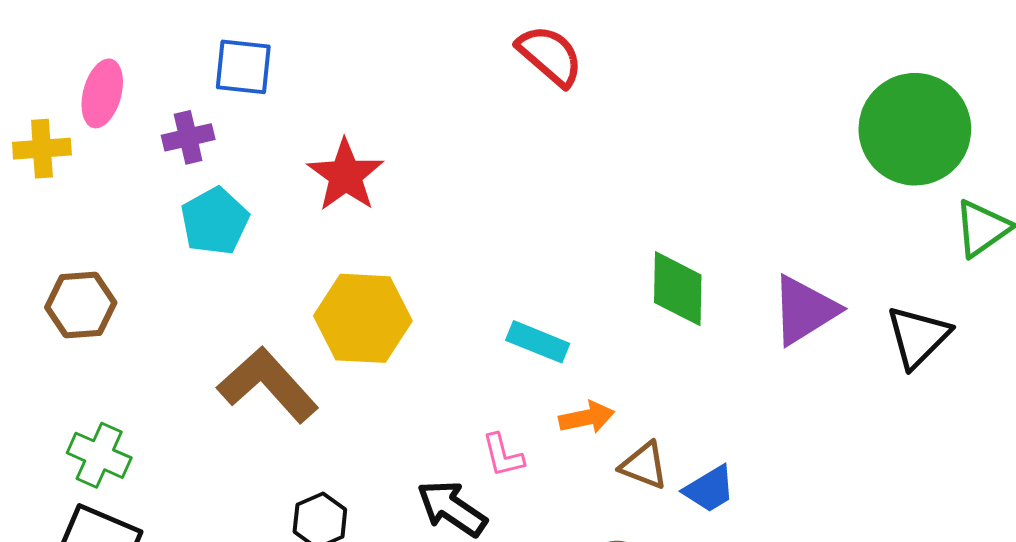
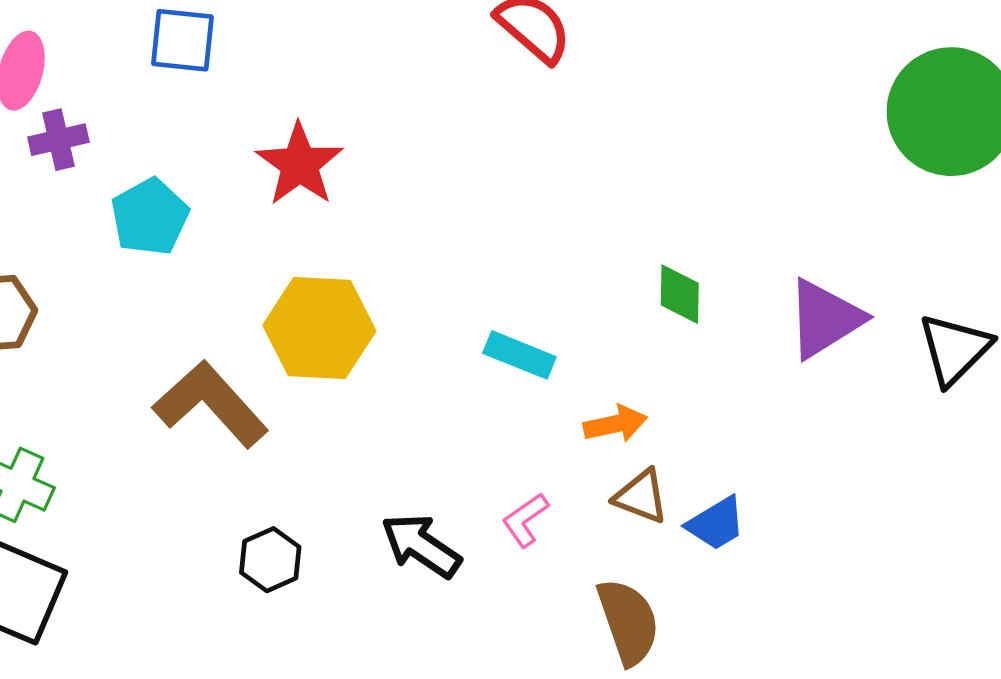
purple cross: (188, 137) -> (58, 140), moved
green diamond: (678, 289) -> (680, 294), size x0.7
orange arrow: (587, 417) -> (615, 424), moved
pink L-shape: (503, 455) -> (525, 520), moved, turned 69

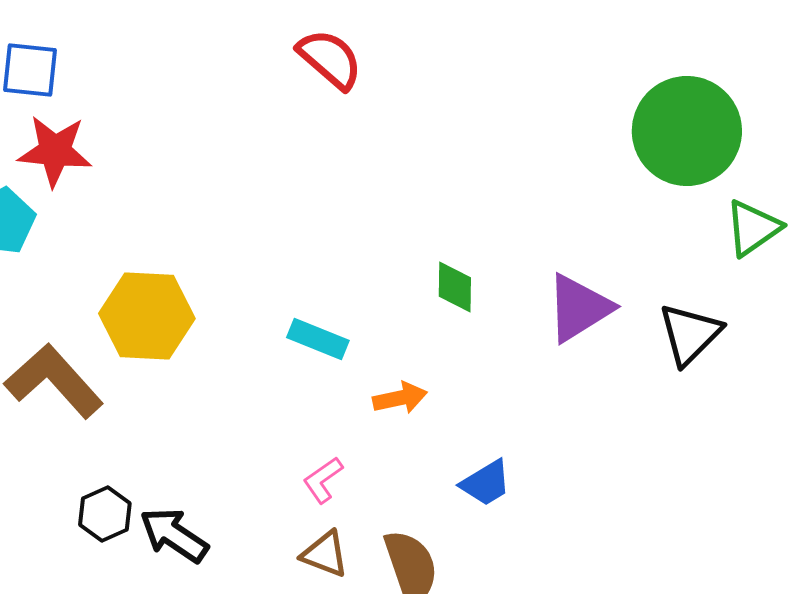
red star: (299, 164) -> (55, 151), moved, turned -30
brown triangle: (641, 497) -> (325, 554), moved
black arrow: (421, 546) -> (174, 535), moved

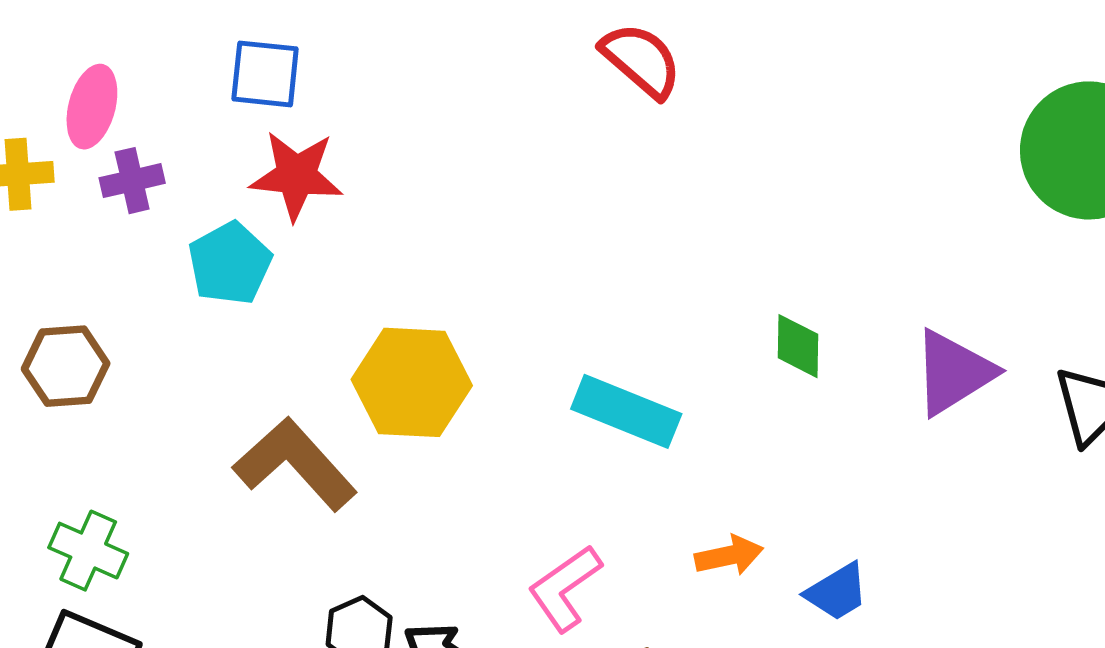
cyan rectangle: (318, 339) -> (626, 411), size x1.4
orange arrow: (400, 398) -> (729, 556), moved
pink L-shape: (323, 480) -> (565, 588), moved, size x1.5

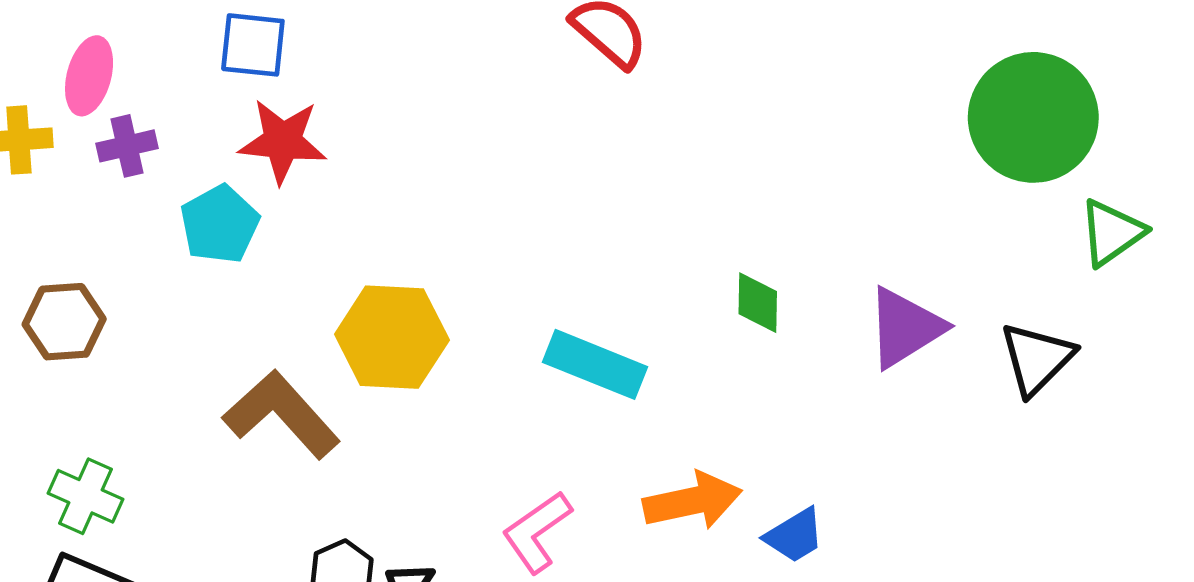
orange arrow: (729, 556) -> (692, 501), size x1.5

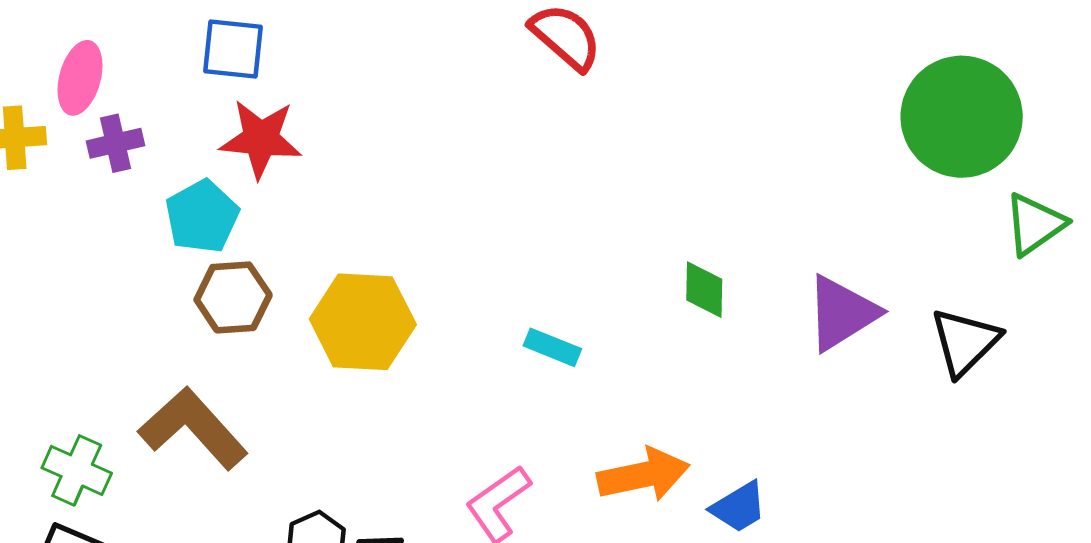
brown hexagon: (64, 322) -> (233, 297), moved
cyan rectangle: (595, 364) -> (552, 347), size x0.6
brown L-shape: (281, 414) -> (193, 428), moved

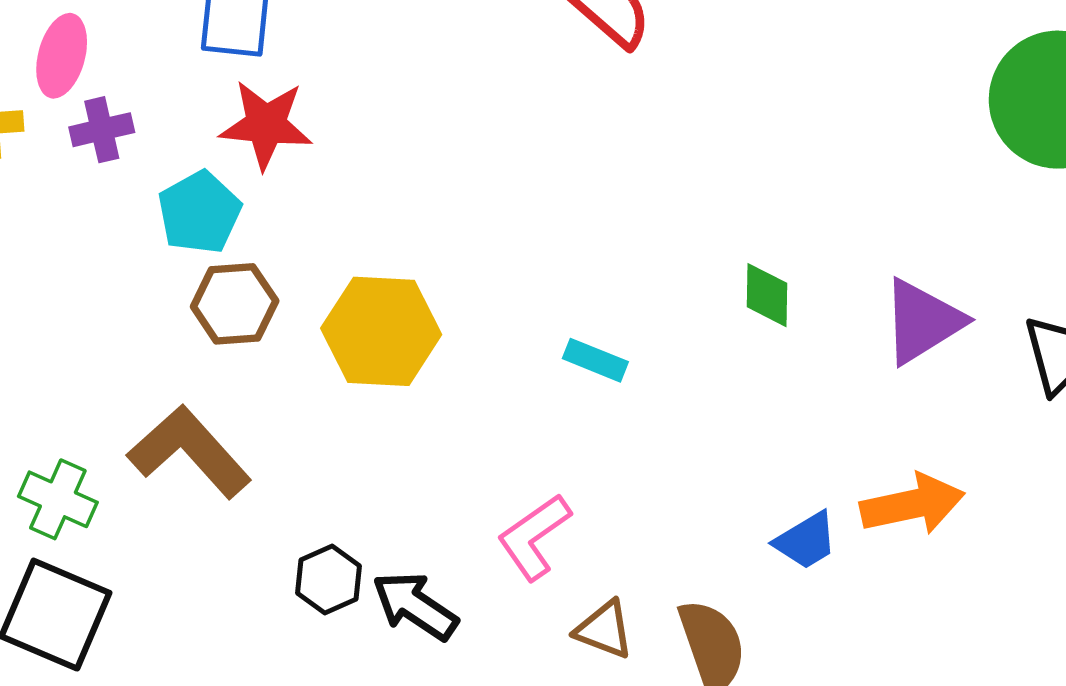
orange arrow: (643, 475) -> (912, 504), moved

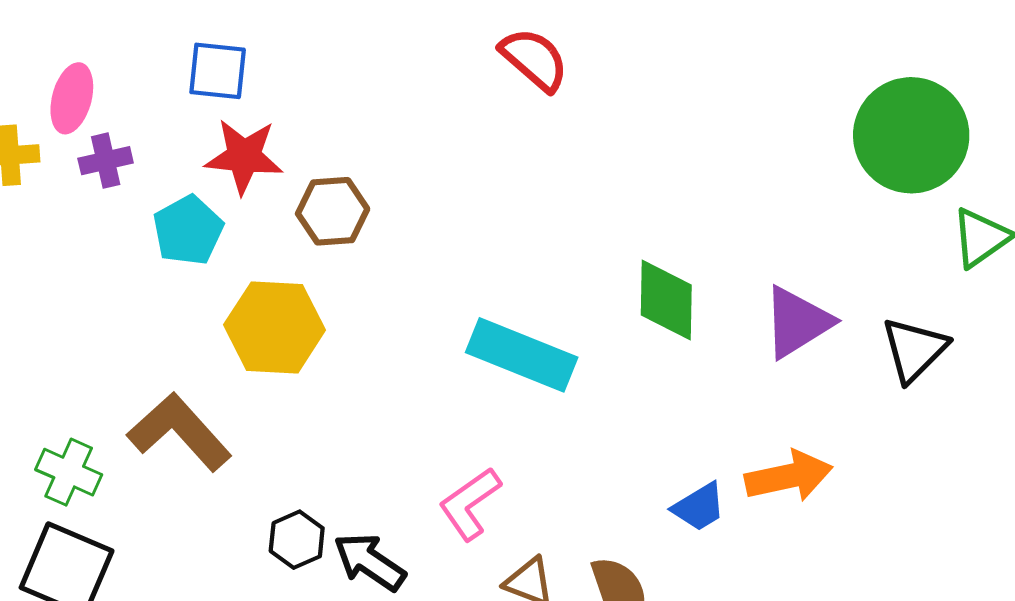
green diamond: (767, 295) -> (666, 300), size x1.5
brown hexagon: (235, 304) -> (333, 211), moved
yellow hexagon: (381, 331) -> (275, 327), moved
cyan rectangle: (595, 360) -> (522, 355), size x2.0

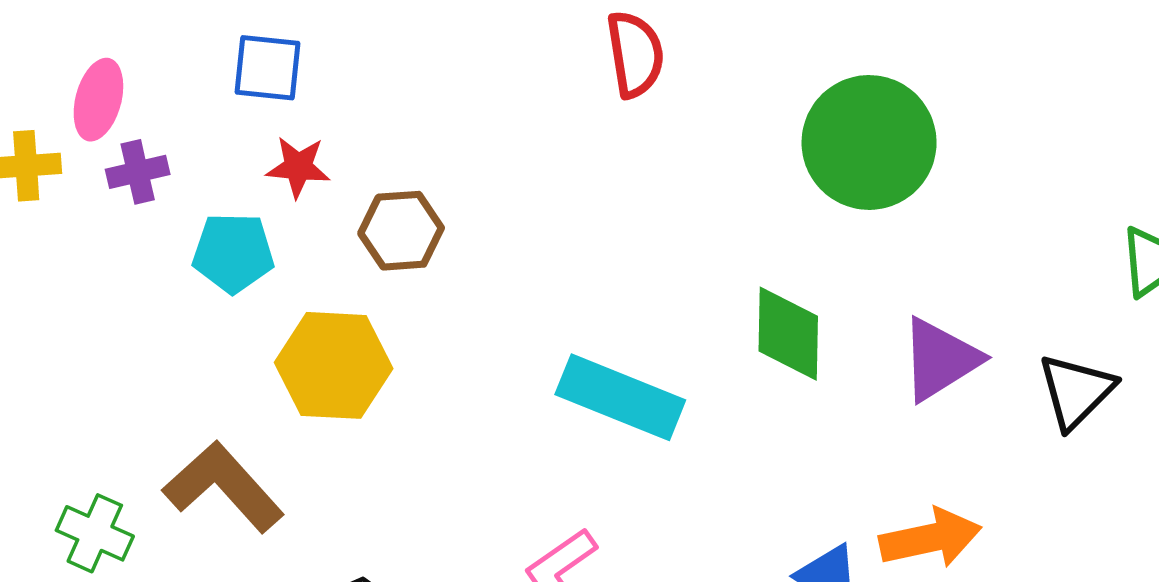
red semicircle: (534, 59) -> (635, 54), turned 40
green circle: (911, 135) -> (869, 142), moved
red star: (244, 156) -> (298, 167), size x0.7
cyan pentagon: (188, 230) -> (233, 253), turned 30

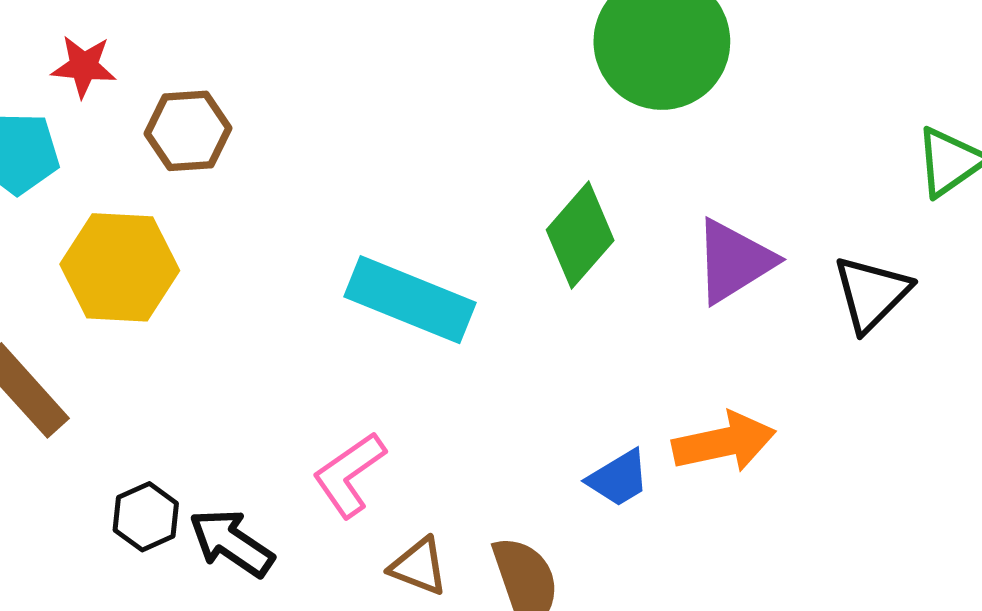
green diamond: (788, 334) -> (580, 235), turned 40

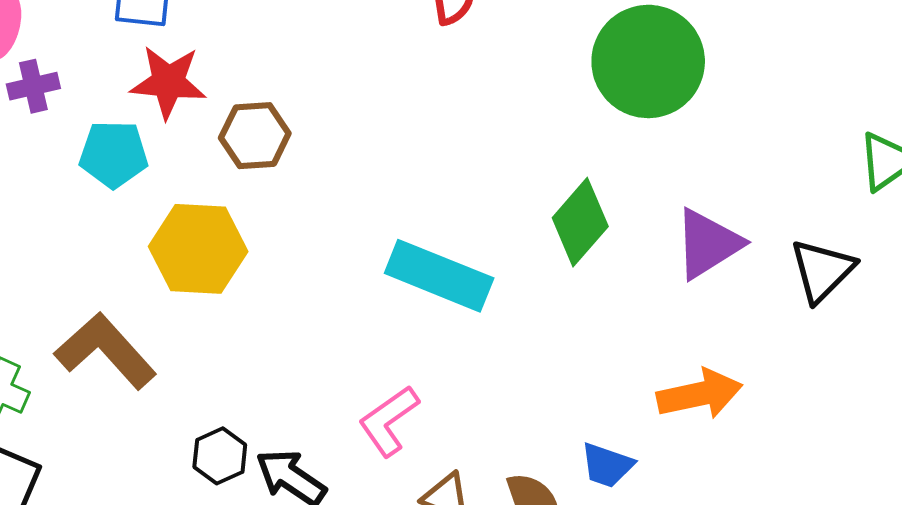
red star: (84, 66) -> (168, 82), size x1.4
blue trapezoid: (618, 478) -> (607, 465), moved, turned 50

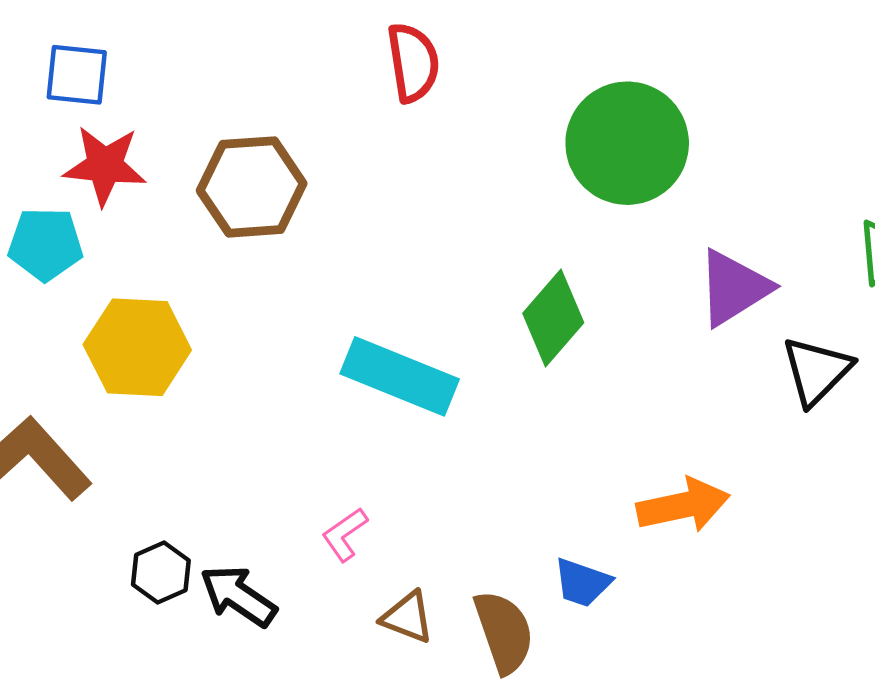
brown hexagon: (255, 136) -> (252, 187), moved, size x1.4
purple triangle: (708, 244) -> (734, 288), moved
pink L-shape: (389, 421) -> (345, 534), size x0.7

